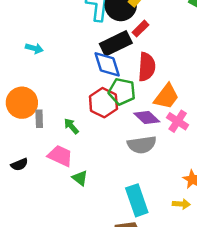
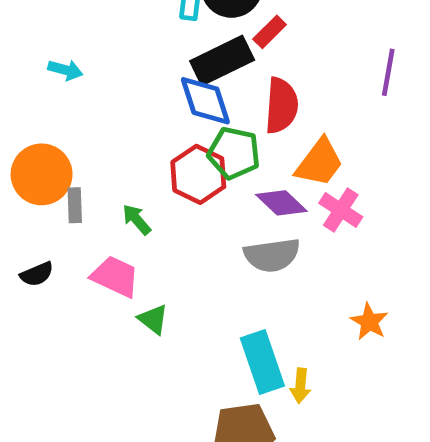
black semicircle: (19, 164) -> (37, 274), moved
yellow arrow: (181, 204) -> (300, 386), moved, turned 91

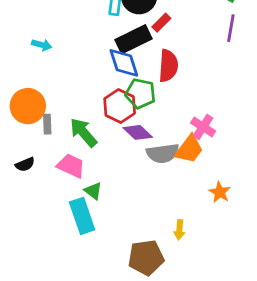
purple line: (388, 72) -> (231, 28), moved
orange trapezoid: (319, 163) -> (189, 149), moved
purple diamond: (281, 203) -> (138, 132), moved
green arrow: (137, 220) -> (83, 132), size x1.6
cyan rectangle: (262, 362) -> (82, 216), moved

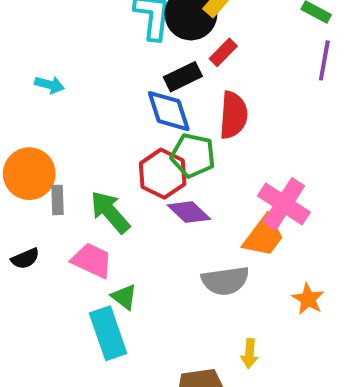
black rectangle: (133, 39) -> (183, 77), size x0.7
pink cross: (203, 127) -> (284, 204), size x1.4
gray semicircle: (163, 153) -> (225, 281), moved

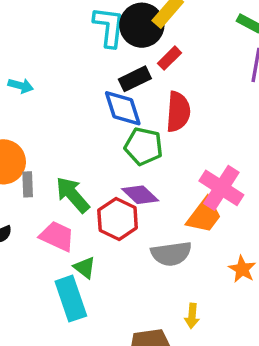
red hexagon: (163, 174) -> (118, 219), moved

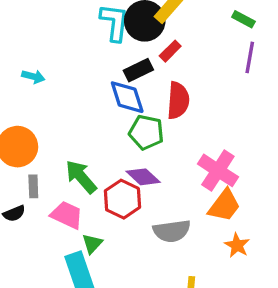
gray rectangle: (28, 184) -> (33, 186), moved
orange trapezoid: (204, 216) -> (224, 205), moved
green triangle: (85, 267) -> (92, 244), turned 35

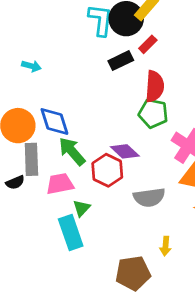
blue diamond: (127, 97) -> (54, 122), moved
green pentagon: (146, 132) -> (153, 113), moved
gray rectangle: (33, 186) -> (31, 159), size x1.6
pink trapezoid: (67, 215) -> (60, 184), turned -36

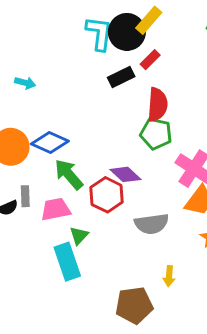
blue diamond: (54, 122) -> (50, 142), turned -48
gray rectangle: (31, 159) -> (25, 196), moved, size x0.6

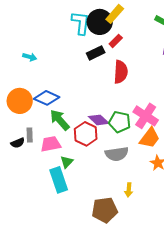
green pentagon: (156, 134) -> (120, 122), moved

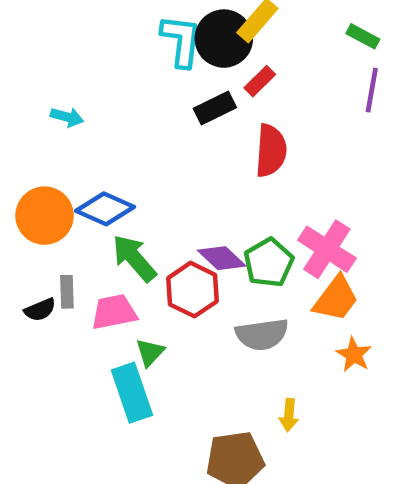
green pentagon: (120, 122) -> (269, 263), turned 30

